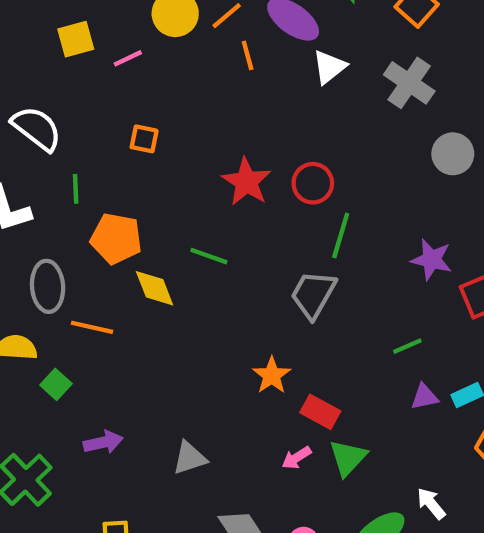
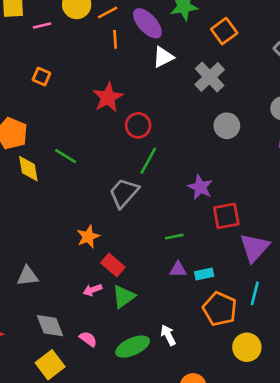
red star: (246, 182) -> (108, 97), moved

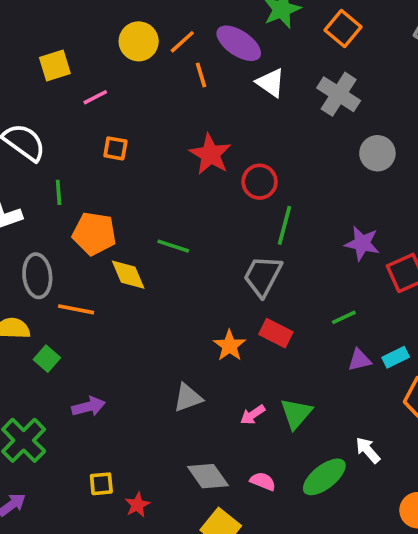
pink line: (42, 26) -> (95, 97), moved
white triangle: (163, 57) -> (271, 83), turned -45
red rectangle: (113, 265) -> (276, 333), moved
gray triangle: (28, 276) -> (188, 398), moved

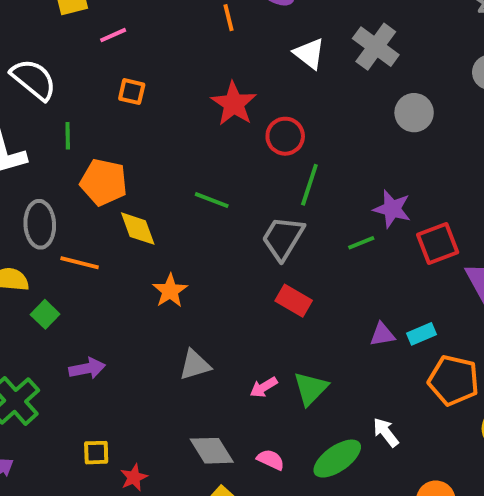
white triangle: (271, 83) -> (309, 54), moved
green line: (173, 246) -> (212, 200), moved
green line: (344, 317) -> (361, 243), moved
orange star: (229, 346) -> (170, 291), moved

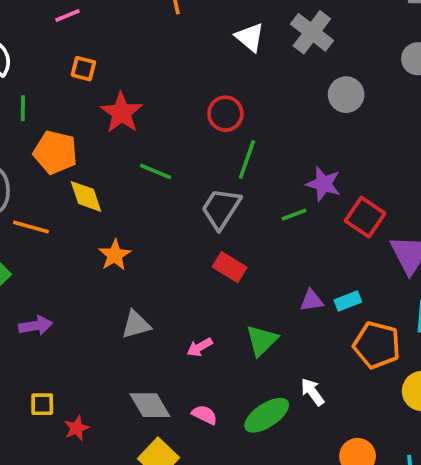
red star: (234, 104) -> (121, 113), moved
red square: (438, 243) -> (365, 217), turned -36
green triangle: (311, 388) -> (262, 340), moved

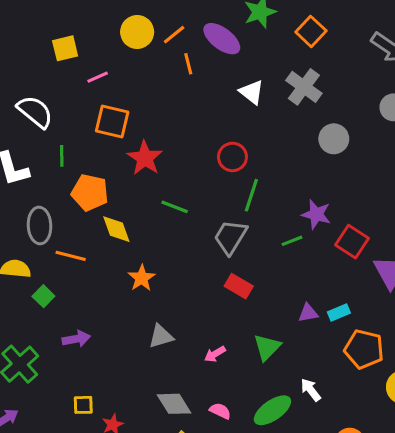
orange square: (83, 69) -> (112, 122), size x1.6

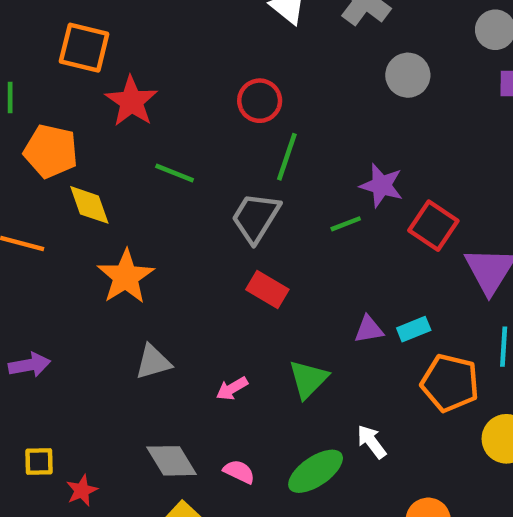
orange star: (142, 278) -> (126, 277), size x1.4

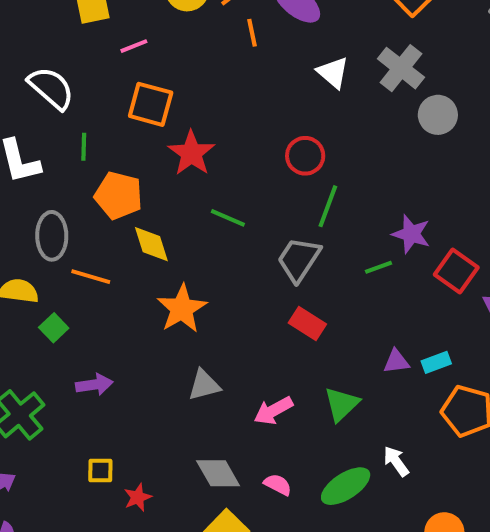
gray circle: (408, 75) -> (438, 115), moved
pink arrow: (232, 389) -> (273, 411), size x1.4

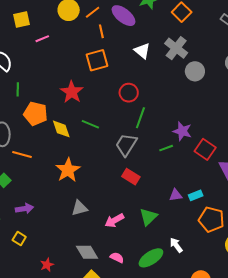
orange square: (151, 104) -> (97, 60), moved, turned -30
yellow diamond: (151, 244) -> (61, 129), moved
yellow square: (100, 471) -> (19, 238), moved, turned 32

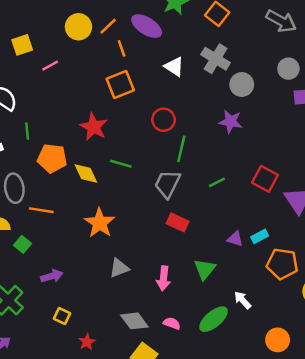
purple star: (182, 131) -> (231, 122), moved
purple triangle: (176, 195) -> (235, 239), turned 32
pink arrow: (114, 220) -> (164, 278), turned -48
yellow square: (19, 238) -> (62, 316), moved

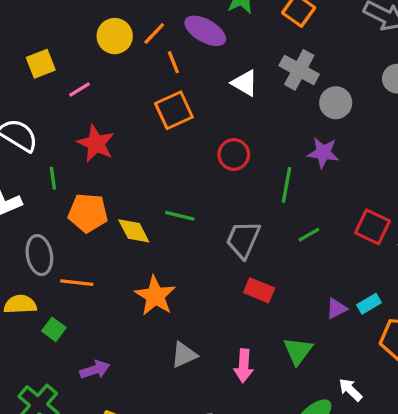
red star: (94, 127) -> (96, 144), moved
green line: (181, 149) -> (286, 185), moved
purple triangle: (235, 239) -> (337, 309), turned -42

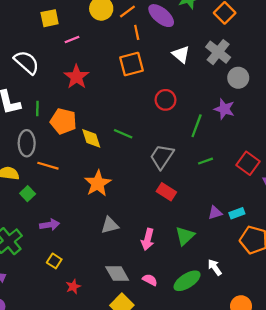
green line: (53, 178) -> (37, 109), moved

